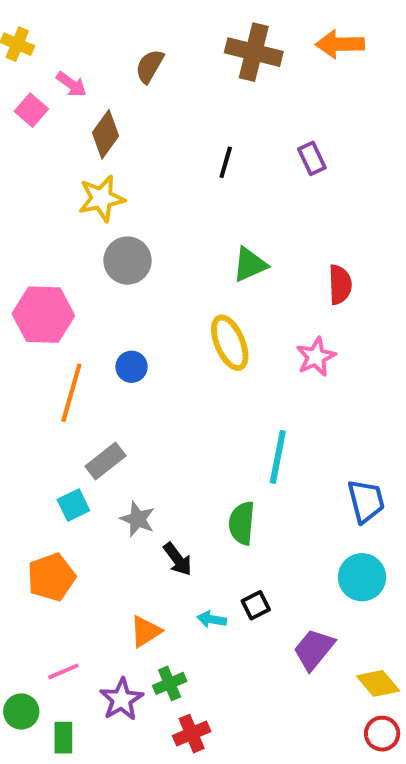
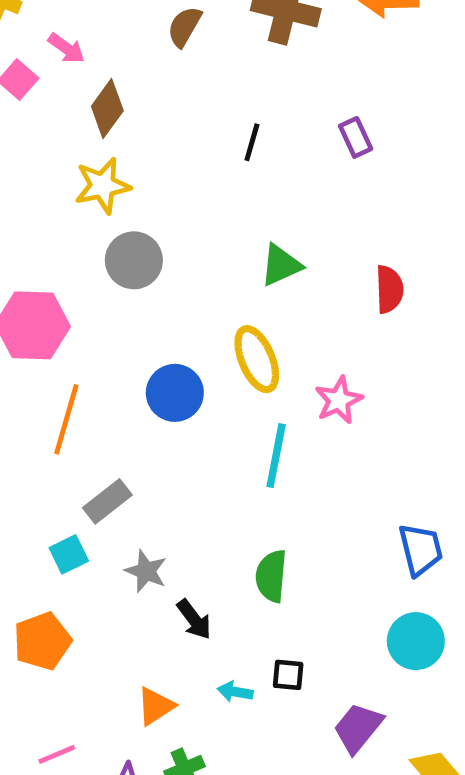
brown semicircle: (150, 66) -> (184, 27), moved
pink star: (316, 357) -> (339, 400), moved
blue circle: (132, 367) -> (175, 393), moved, size x1.5
cyan line: (278, 457) -> (276, 456), moved
black square: (256, 605) -> (288, 675), turned 32

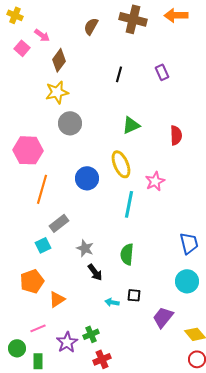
gray star: (146, 571) -> (85, 248), moved
orange triangle: (156, 706) -> (57, 299), moved

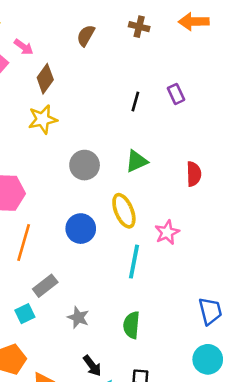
brown cross: (133, 19) -> (139, 27), size x0.6
black line: (119, 74) -> (135, 102), moved
gray circle: (70, 123) -> (85, 165), moved
black arrow: (95, 272) -> (92, 366), moved

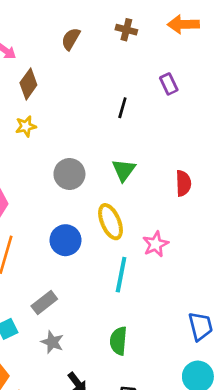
purple rectangle: (176, 94) -> (169, 84), moved
yellow star: (43, 119) -> (26, 126), size x0.7
green triangle: (137, 161) -> (124, 170), turned -30
gray rectangle: (45, 286) -> (44, 302), moved
gray star: (78, 317) -> (52, 342), moved

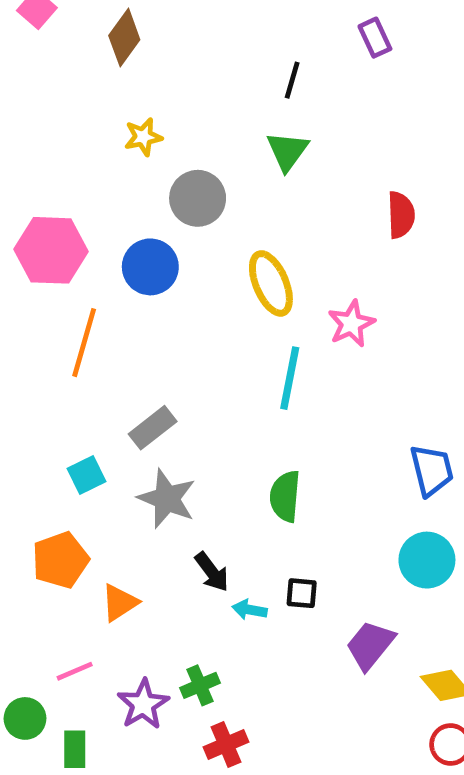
yellow star: (26, 126) -> (143, 137), moved
green triangle: (124, 170) -> (287, 151), moved
blue circle: (65, 240) -> (150, 267), moved
gray star: (52, 342) -> (167, 499), size x1.4

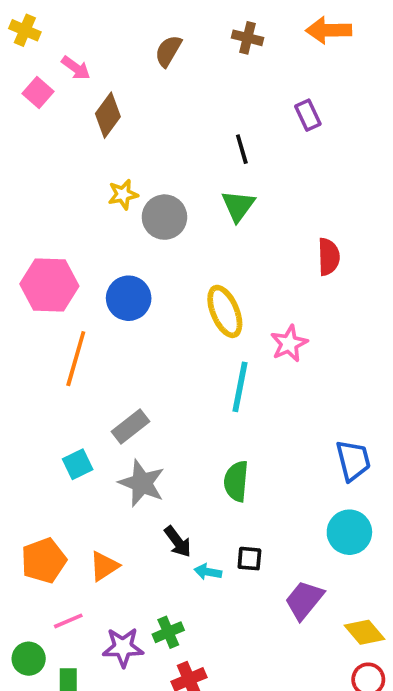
black line: (292, 80) -> (242, 149), turned -32
gray circle: (198, 198) -> (164, 217), moved
orange pentagon: (60, 560) -> (44, 561), moved
purple star: (143, 704) -> (123, 647), turned 30

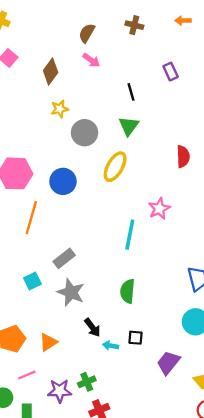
orange arrow: (329, 30) -> (183, 21), size x0.6
pink arrow: (76, 68) -> (91, 60), moved
yellow star: (123, 194) -> (60, 109), moved
yellow ellipse: (225, 311) -> (115, 167), moved, turned 52

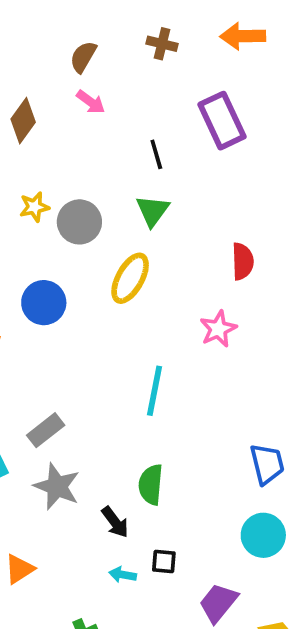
orange arrow: (183, 21) -> (243, 36), size x1.6
purple rectangle: (171, 72) -> (222, 121), size x1.8
yellow star: (60, 109) -> (34, 207), moved
pink star: (159, 209) -> (218, 329), moved
black arrow: (92, 327) -> (115, 522), moved

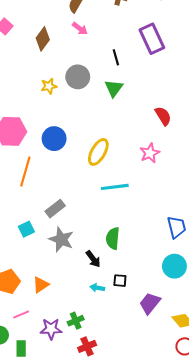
gray circle: (79, 222) -> (78, 77), moved
red semicircle: (243, 261) -> (163, 116), turned -30
yellow ellipse: (130, 278) -> (98, 152), moved
cyan line: (154, 391) -> (115, 187), turned 72

